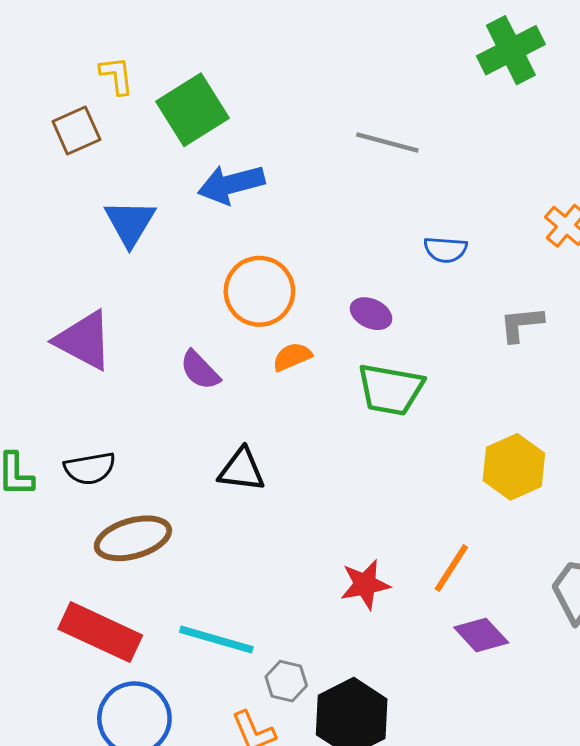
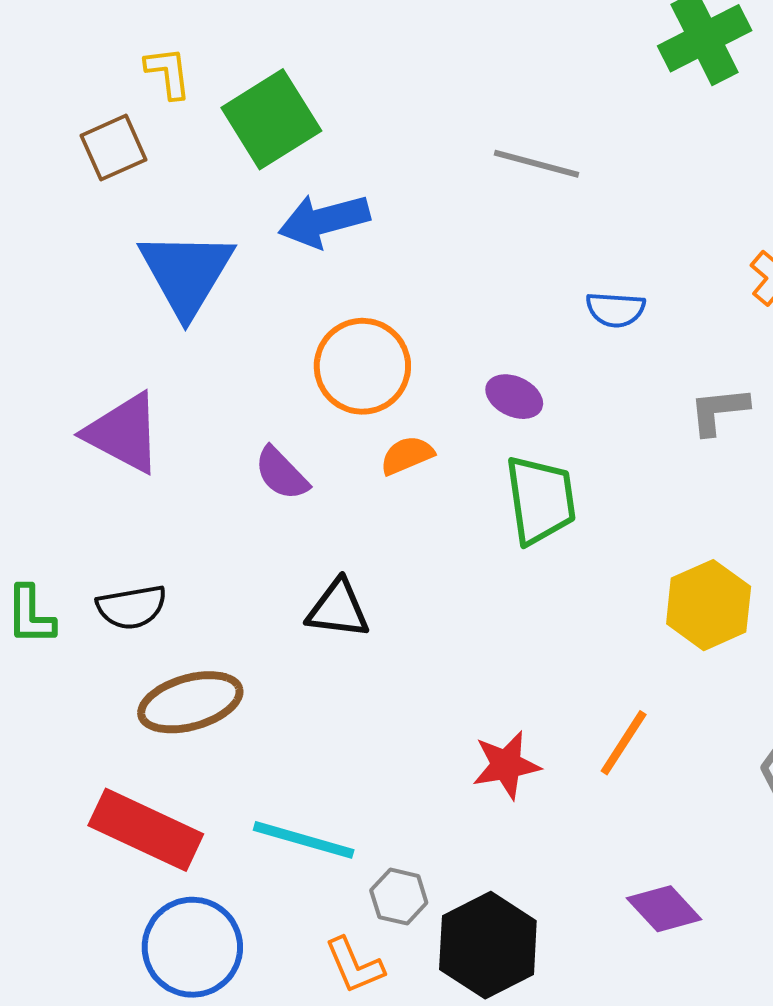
blue triangle: (130, 223) -> (186, 273), size x1.4
green trapezoid: (390, 389) -> (541, 500), turned -108
purple diamond: (481, 635) -> (664, 909), moved

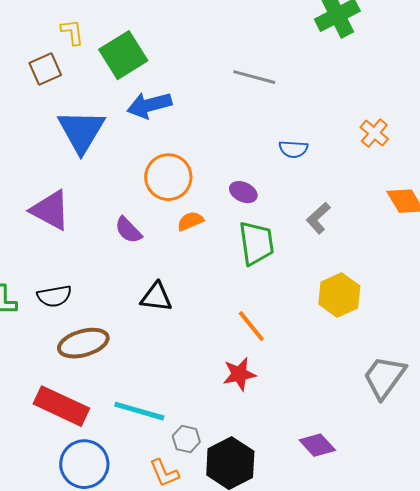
gray L-shape: (719, 411) -> (318, 218), moved, turned -36
orange line: (624, 743) -> (251, 326), moved, turned -72

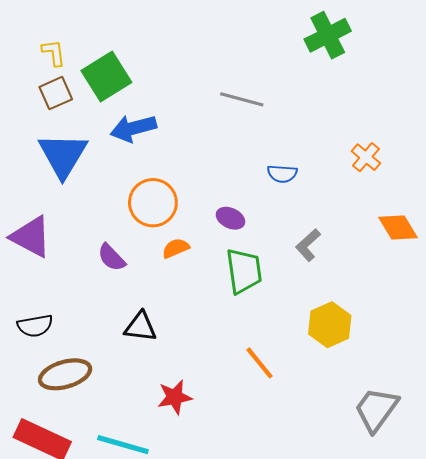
brown square: (45, 69) -> (56, 93), moved
orange line: (251, 326) -> (259, 363), moved
red star: (239, 374) -> (175, 397), moved

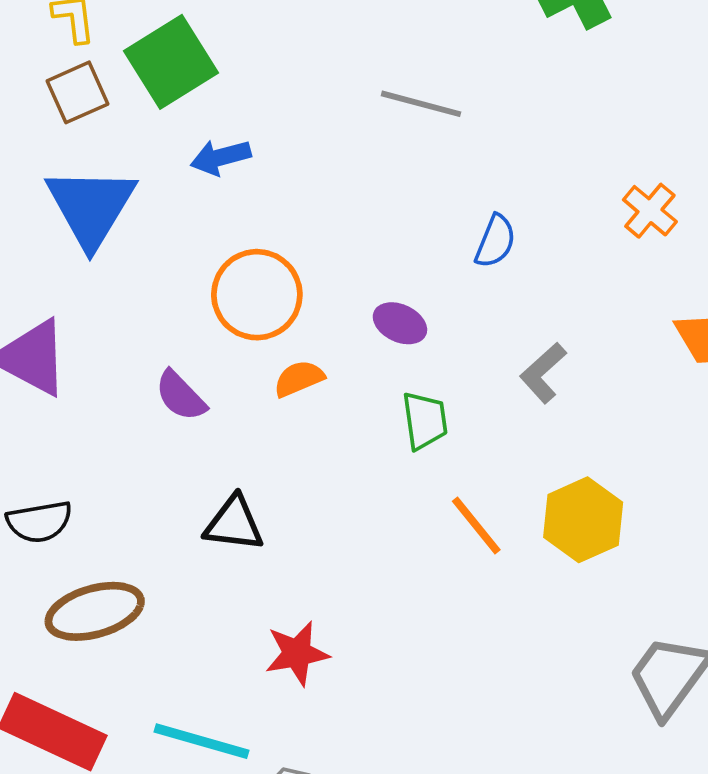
blue arrow: (133, 128) -> (221, 157), size x0.7
blue semicircle: (282, 174) -> (495, 241), turned -72
green trapezoid: (244, 271) -> (425, 421), size x0.7
orange line: (259, 363) -> (476, 526), moved

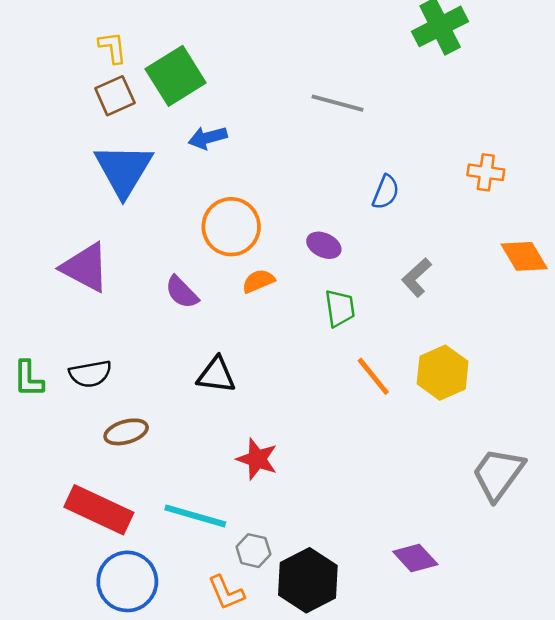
orange cross: (650, 211) -> (486, 172), turned -32
brown ellipse: (95, 611) -> (126, 432), size x0.7
red star: (297, 653) -> (257, 459), turned 30

